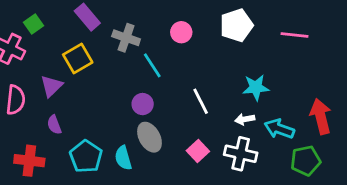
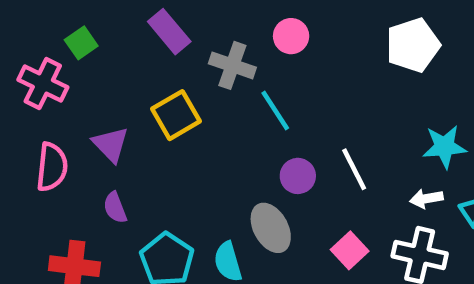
pink circle: (181, 32) -> (291, 36), moved
yellow square: (78, 58) -> (176, 115), moved
purple triangle: (51, 86) -> (111, 144), turned -30
purple circle: (143, 104) -> (298, 176), moved

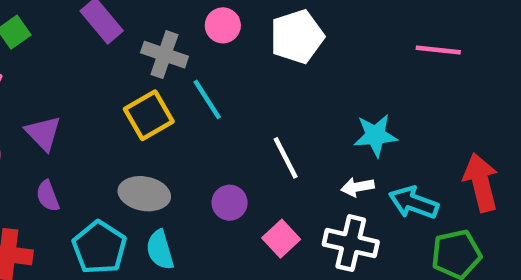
white pentagon: (413, 45) -> (297, 37), moved
yellow square: (176, 115) -> (149, 115), moved
purple circle: (298, 176) -> (230, 203), moved
gray ellipse: (271, 228) -> (144, 194), moved, turned -51

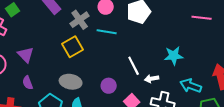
gray cross: (164, 55) -> (80, 20), turned 36
cyan line: (207, 99) -> (107, 32), moved, turned -48
white arrow: (357, 187) -> (152, 79), moved

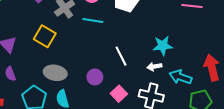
yellow square: (73, 47) -> (45, 36), moved, turned -30
white arrow: (152, 79) -> (154, 67), moved

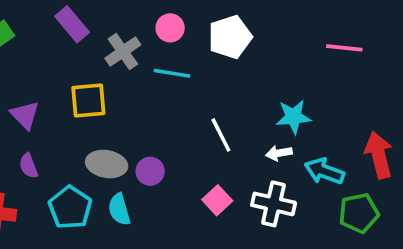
yellow square: (45, 36) -> (88, 100), turned -35
purple circle: (95, 77) -> (150, 171), moved

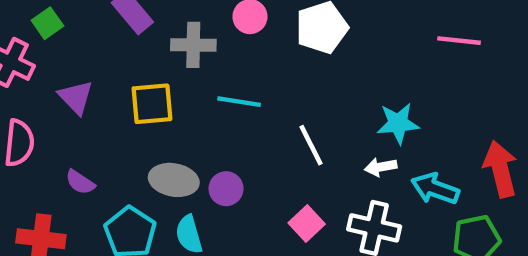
gray cross: (123, 51) -> (193, 45), turned 36
cyan line: (172, 73) -> (239, 102), moved
purple triangle: (25, 115) -> (76, 97), moved
purple semicircle: (29, 166) -> (80, 182), turned -35

